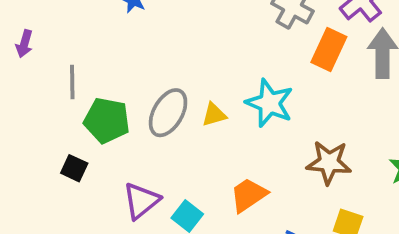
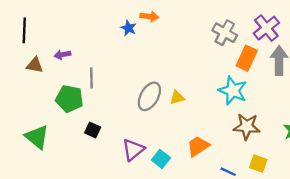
purple arrow: (24, 44) -> (62, 55), turned 63
cyan star: (270, 103) -> (233, 91), moved
green pentagon: (107, 120) -> (69, 99), moved

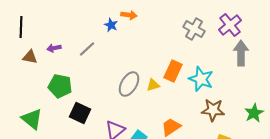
orange rectangle: (247, 58) -> (173, 71), moved
gray line: (91, 78) -> (87, 49), moved, turned 48
black square: (93, 130) -> (80, 113), size x1.5

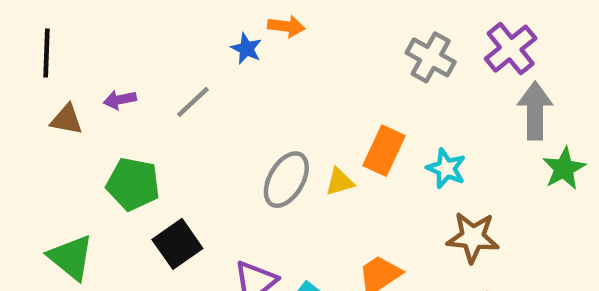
cyan star: (201, 79) -> (446, 168), size x0.7
black square: (80, 113) -> (177, 244), turned 30
green star: (254, 113) -> (564, 168), moved

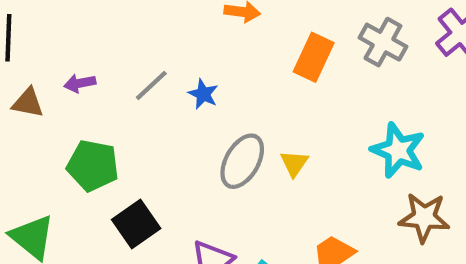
blue star: (246, 49) -> (203, 94), moved
orange rectangle: (384, 151) -> (314, 57), moved
cyan star: (446, 168) -> (398, 150), size x1.4
yellow triangle: (340, 182) -> (294, 163), turned -40

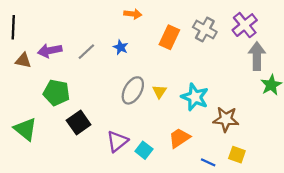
purple arrow: (80, 83) -> (50, 51), size x1.5
blue star: (203, 94) -> (121, 47), moved
cyan star: (398, 150) -> (195, 97), moved

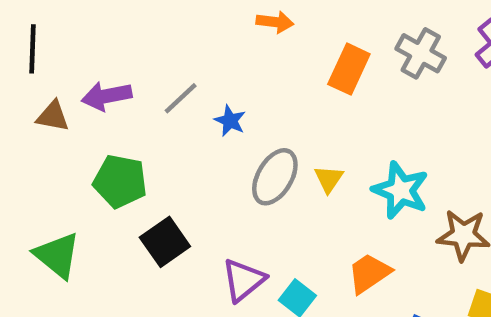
blue star: (121, 47) -> (230, 121), moved

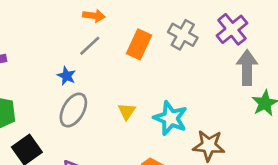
gray line: (181, 98) -> (90, 46), moved
gray ellipse: (275, 177) -> (73, 110), moved

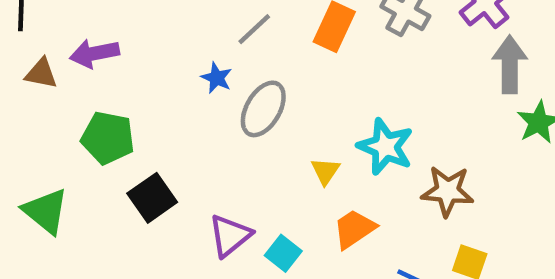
gray ellipse: (73, 110) -> (263, 109), moved
yellow triangle: (127, 111) -> (325, 171), moved

